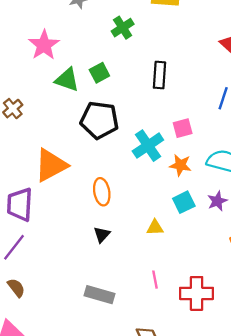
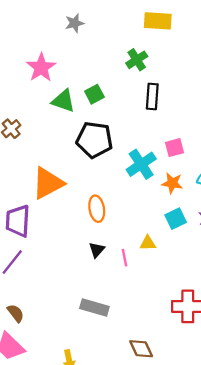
green cross: (123, 28) -> (137, 60), moved
pink line: (155, 280) -> (124, 258), moved
brown semicircle: (16, 288) -> (16, 313), moved

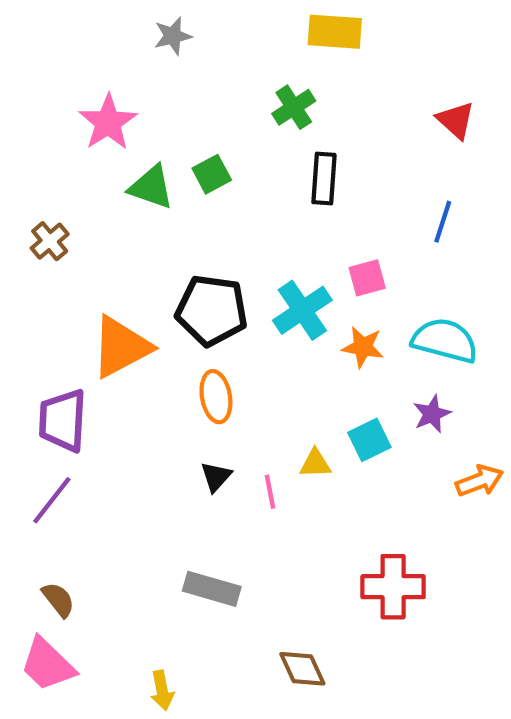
black pentagon: (94, 140) -> (212, 310), moved
cyan square: (176, 219) -> (369, 440), moved

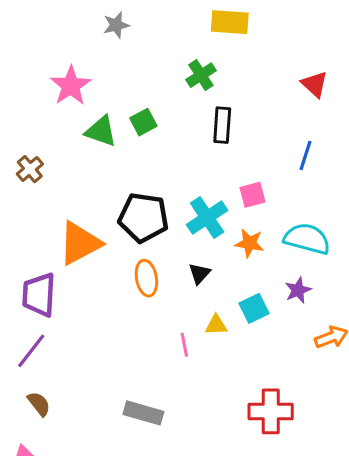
black triangle: (216, 477) -> (199, 274), moved
brown semicircle: (58, 600) -> (39, 404), moved

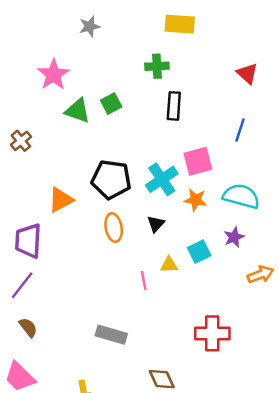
green cross: (201, 75) -> (157, 66), turned 30
pink square: (252, 195) -> (198, 161), size x1.4
orange triangle: (80, 243) -> (61, 200), size x0.7

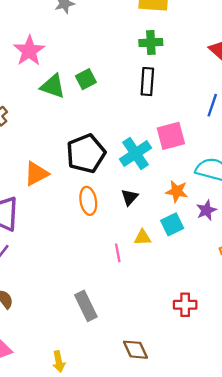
green cross: (157, 66) -> (151, 43), moved
black pentagon: (111, 179) -> (86, 154), turned -30
orange star: (195, 200) -> (177, 191), moved
red cross: (212, 333) -> (185, 305), size x0.7
gray rectangle: (111, 335) -> (86, 306), turned 48

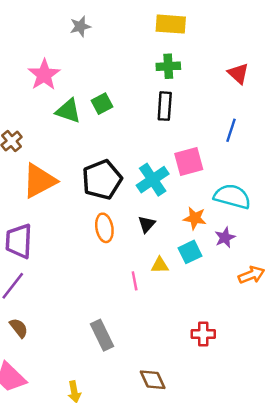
orange triangle: (36, 174) -> (39, 181), moved, size x1.4

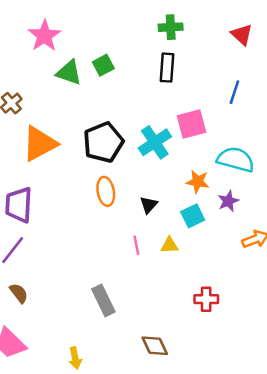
black triangle: (147, 224) -> (149, 205), moved
yellow triangle: (160, 265) -> (169, 245), moved

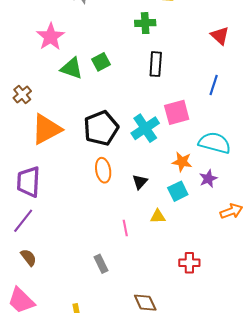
green cross: (171, 27) -> (145, 23), moved
pink line: (136, 245) -> (125, 228), moved
gray rectangle: (103, 300) -> (101, 264), size x0.7

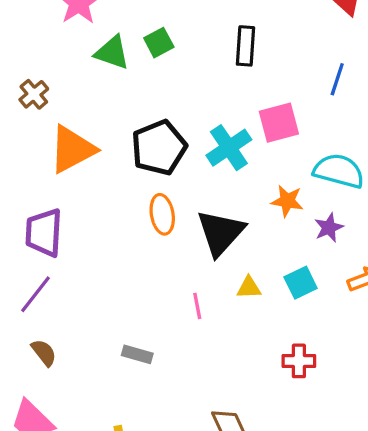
black triangle: (140, 182) -> (221, 233), size x2.0
cyan square: (178, 191) -> (301, 283), moved
gray rectangle: (101, 264) -> (137, 354), moved, turned -48

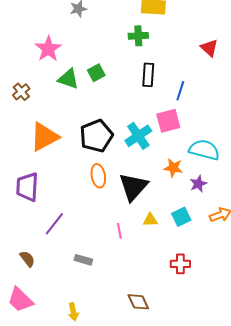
blue line: (337, 79) -> (180, 91), moved
brown cross: (34, 94) -> (21, 92), moved
purple line: (36, 294) -> (54, 224), moved

